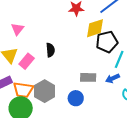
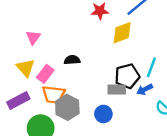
black pentagon: (107, 42) -> (127, 76), moved
black semicircle: (50, 50) -> (72, 60), turned -88
orange trapezoid: (23, 90) -> (53, 95), moved

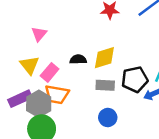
yellow diamond: (122, 33) -> (104, 58), moved
gray rectangle: (117, 90) -> (105, 85), moved
gray hexagon: (67, 107) -> (39, 104), moved

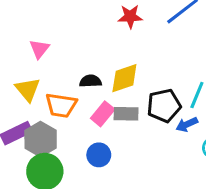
pink rectangle: (50, 72) -> (103, 114), moved
orange trapezoid: (57, 94) -> (61, 105), moved
blue circle: (108, 118) -> (99, 155), moved

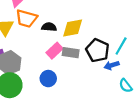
orange trapezoid: (61, 105) -> (26, 19), moved
black pentagon: (164, 106) -> (97, 50), turned 30

